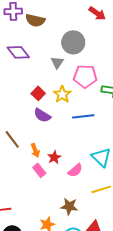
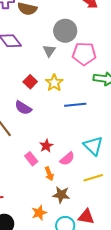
pink pentagon: (85, 76) -> (84, 54), moved
purple semicircle: (42, 115) -> (23, 108), moved
orange arrow: (35, 150) -> (49, 174), moved

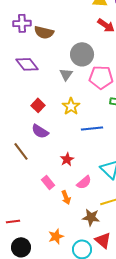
red square: (30, 82) -> (38, 105), moved
red star: (46, 146) -> (67, 159), moved
brown star: (61, 195) -> (91, 217), moved
red triangle: (86, 217) -> (103, 240), turned 30

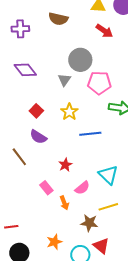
brown semicircle: (44, 32) -> (58, 19), moved

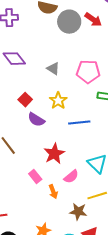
gray circle: (80, 60) -> (69, 22), moved
gray triangle: (64, 80) -> (53, 69), turned -32
purple semicircle: (38, 137) -> (36, 120), moved
red star: (65, 165) -> (54, 154), size x1.5

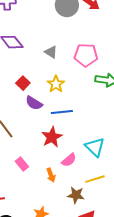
blue line: (79, 123) -> (62, 112), moved
pink rectangle: (35, 177) -> (22, 164), moved

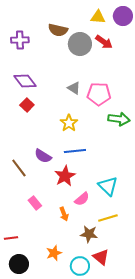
gray triangle: (51, 52) -> (74, 88), moved
red square: (23, 83) -> (27, 105), moved
purple semicircle: (34, 103) -> (43, 156), moved

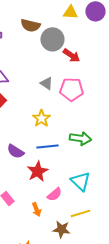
red arrow: (104, 42) -> (71, 55), moved
green arrow: (119, 119) -> (80, 138), moved

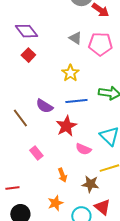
pink semicircle: (54, 194) -> (83, 149), turned 63
orange arrow: (36, 209) -> (62, 175), moved

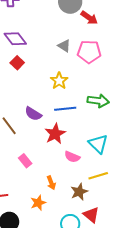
brown star: (90, 184) -> (79, 192), turned -30
orange star: (55, 203) -> (38, 203), moved

